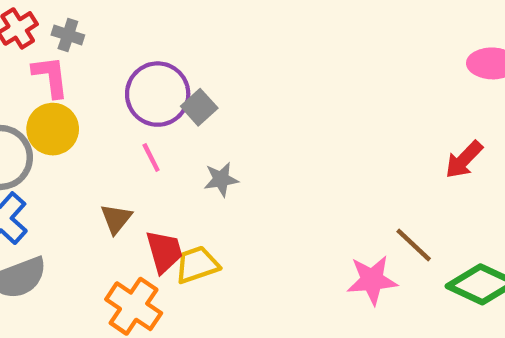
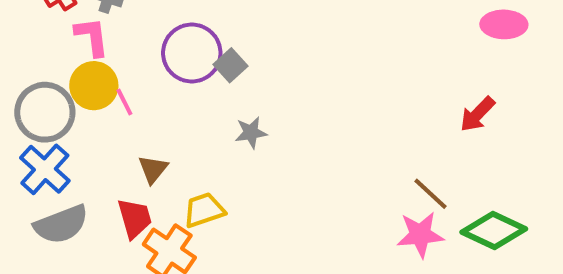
pink line: (151, 157) -> (124, 102), moved
red trapezoid: (164, 252) -> (135, 218), moved
yellow trapezoid: (197, 265) -> (204, 210), moved
pink star: (372, 280) -> (420, 235), moved

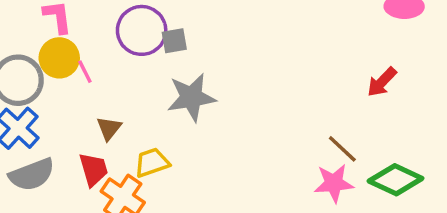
gray square: (231, 65) -> (174, 41), turned 32
gray star: (251, 133) -> (191, 97), size x1.8

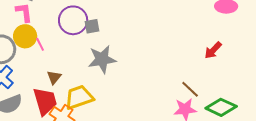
yellow trapezoid: (152, 163) -> (79, 97), size x1.4
red trapezoid: (94, 169) -> (45, 101), size x1.4

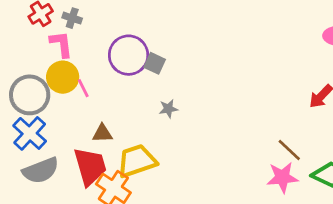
gray square: (92, 26) -> (155, 63), turned 35
gray star: (102, 59) -> (168, 109), size x0.5
brown triangle: (54, 77) -> (102, 133), turned 49

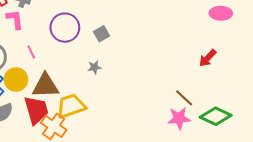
gray square: (155, 63) -> (102, 34), moved, turned 35
yellow circle: (63, 77) -> (16, 80), moved
brown triangle: (102, 133) -> (46, 86), size x1.8

